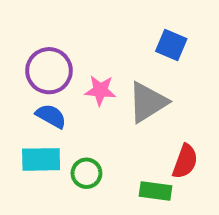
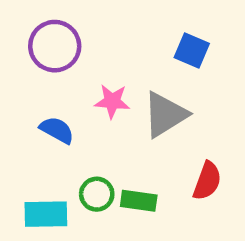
purple circle: (49, 71) -> (55, 46), moved
cyan rectangle: (41, 159) -> (46, 214), moved
green rectangle: (155, 191) -> (139, 201), moved

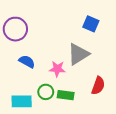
purple circle: (55, 46) -> (15, 29), moved
pink star: (112, 101) -> (57, 69), moved

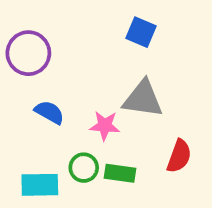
blue square: (91, 24) -> (141, 32), moved
gray triangle: (78, 54) -> (143, 99), turned 40

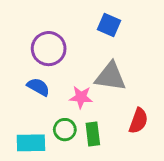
purple circle: (28, 53) -> (49, 49), moved
green rectangle: (120, 173) -> (93, 134), turned 75

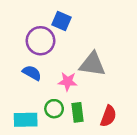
blue square: (109, 25) -> (61, 21), moved
red semicircle: (138, 121) -> (108, 116), moved

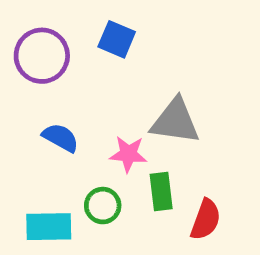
purple circle: (40, 41) -> (42, 56), moved
green rectangle: (78, 112) -> (161, 191), moved

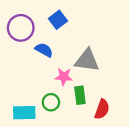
blue square: (117, 39) -> (58, 20), turned 30
blue semicircle: (61, 138) -> (44, 50), moved

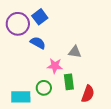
blue square: (58, 20) -> (40, 17), moved
gray triangle: (87, 60) -> (75, 52), size x0.6

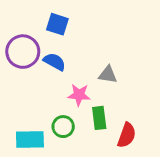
blue square: (40, 17) -> (57, 24), turned -35
purple circle: (18, 24) -> (23, 52), moved

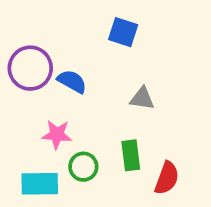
blue square: (57, 24) -> (123, 32), moved
pink star: (79, 95) -> (57, 134), moved

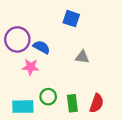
pink star: (57, 134) -> (31, 67), moved
green rectangle: (131, 155) -> (72, 103), moved

